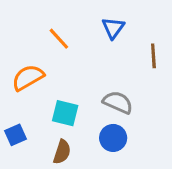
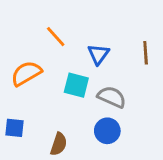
blue triangle: (113, 28) -> (98, 54), moved
cyan square: (65, 113) -> (76, 85), moved
blue square: (15, 135) -> (14, 128), turned 30

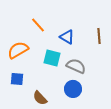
blue triangle: (98, 54) -> (67, 37), turned -35
blue square: (14, 128) -> (17, 79), moved
brown semicircle: (59, 144) -> (40, 98), turned 119

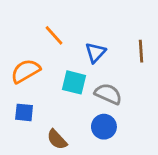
blue triangle: (67, 37) -> (95, 53), turned 42

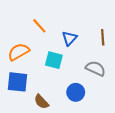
gray semicircle: (108, 94) -> (95, 68), moved
blue square: (24, 112) -> (17, 82), size x1.5

